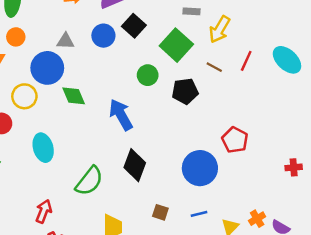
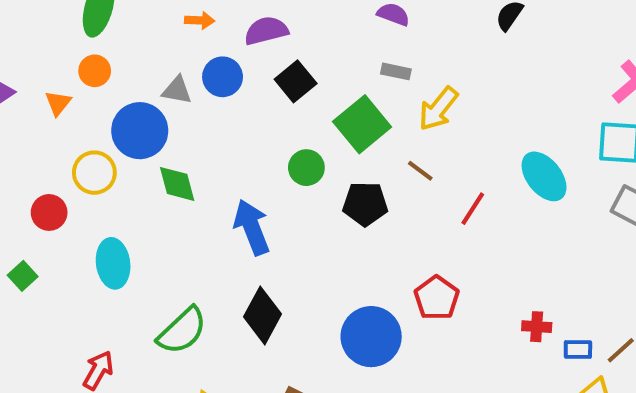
blue circle: (103, 36) -> (223, 77), moved
red line: (246, 61) -> (473, 209), moved
red cross: (294, 167) -> (537, 327), moved

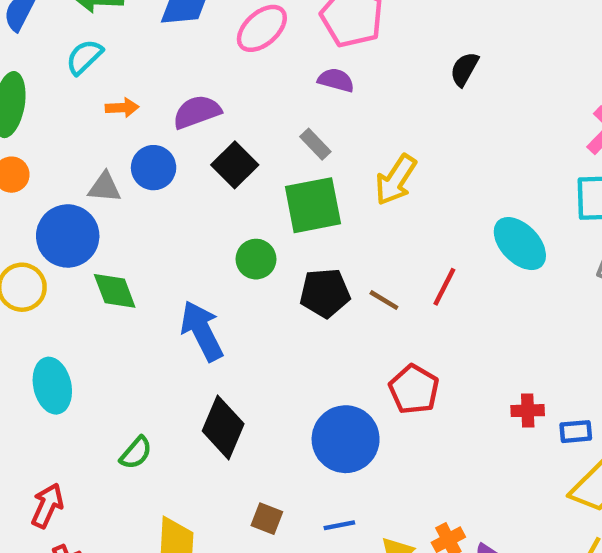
gray rectangle: (396, 71) -> (315, 144), moved, turned 40
green square: (362, 124) -> (313, 205), turned 34
brown line: (420, 171) -> (384, 300), moved
green semicircle: (182, 331) -> (136, 453), size x0.6

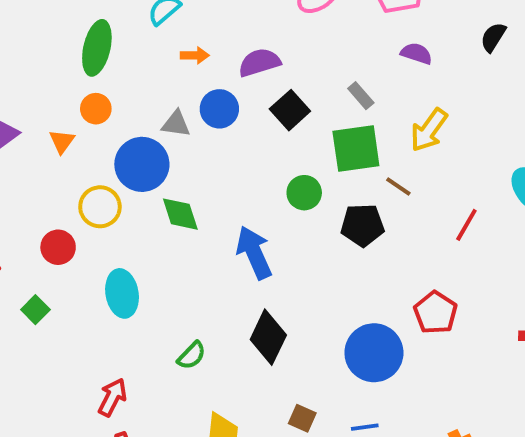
purple semicircle: (336, 80) -> (416, 53), moved
brown line: (384, 300) -> (398, 186), moved

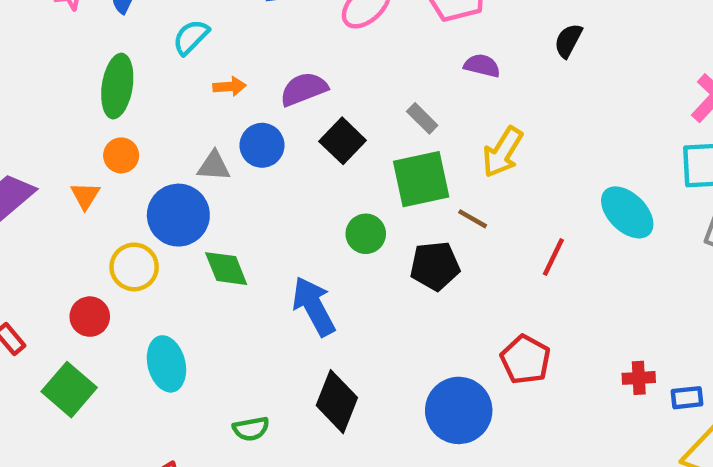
green square: (35, 310) -> (69, 390), size x1.6
green semicircle: (192, 355) -> (251, 429), turned 40

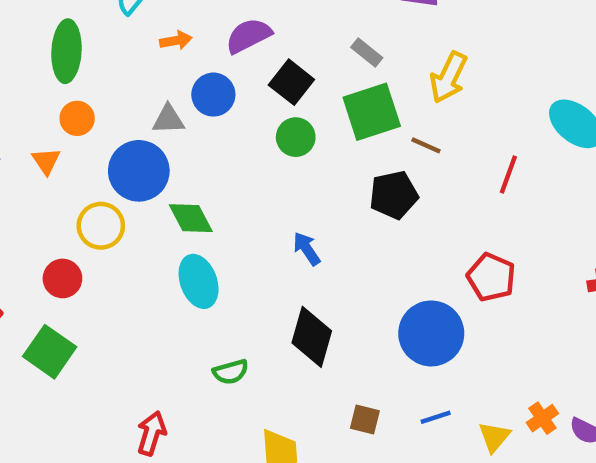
green circle: (366, 234) -> (296, 137), moved
blue arrow: (314, 306) -> (307, 249), moved, size x0.6
cyan ellipse: (166, 364) -> (199, 281), moved

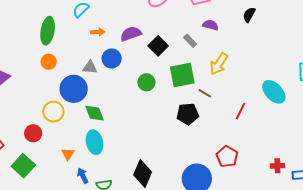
gray rectangle: (367, 52) -> (190, 41), moved
black square: (291, 82) -> (158, 46), moved
orange triangle: (46, 161) -> (68, 154), moved
blue arrow: (307, 249) -> (83, 176), moved

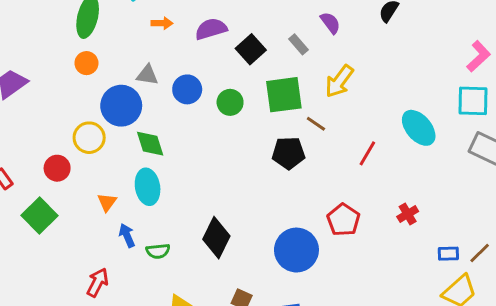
purple semicircle: (210, 25) -> (330, 23), turned 35
blue circle: (112, 59) -> (187, 89), moved
red cross: (277, 166) -> (408, 214), moved, turned -32

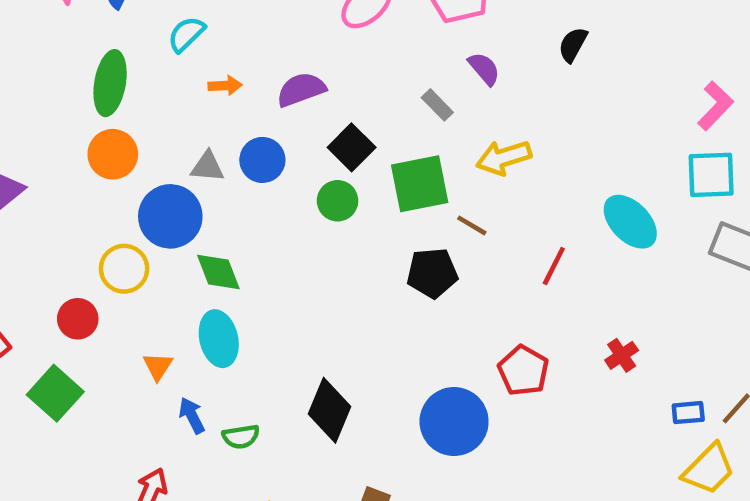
black square: (251, 49) -> (352, 147), moved
orange circle: (86, 63) -> (113, 154), size x1.4
yellow arrow: (339, 81) -> (504, 158), turned 40
blue circle: (187, 89) -> (262, 160), moved

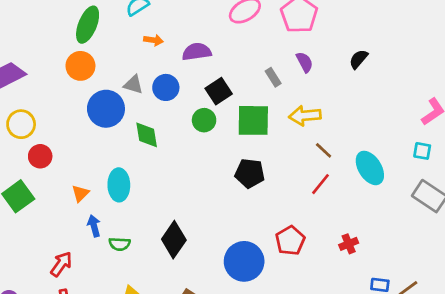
cyan square: (711, 175) -> (422, 151), size x0.6
brown line: (472, 225) -> (324, 150), moved
yellow circle: (124, 269) -> (21, 124), moved
green diamond: (218, 272) -> (147, 135), moved

